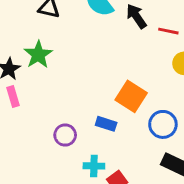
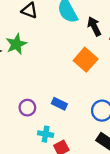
orange square: (131, 96) -> (86, 60), moved

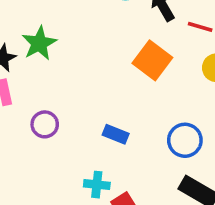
purple circle: (27, 108) -> (45, 124), moved

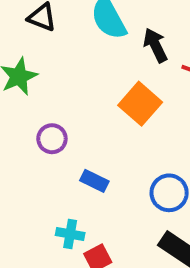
purple circle: (45, 124) -> (52, 139), moved

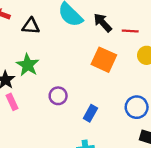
blue rectangle: (94, 181) -> (90, 113), turned -70

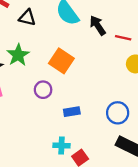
orange square: (104, 60) -> (61, 61), moved
blue rectangle: (90, 113) -> (72, 112), turned 42

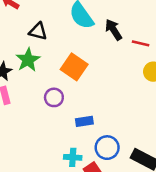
black triangle: (27, 18) -> (38, 31), moved
blue circle: (118, 113) -> (107, 148), moved

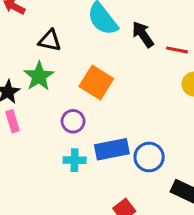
blue rectangle: (84, 121) -> (112, 149), size x1.5
blue circle: (107, 148) -> (149, 157), moved
cyan cross: (73, 157) -> (75, 160), moved

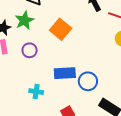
purple circle: (73, 121) -> (30, 50), moved
cyan cross: (75, 160) -> (36, 92), moved

